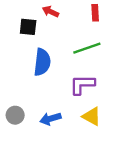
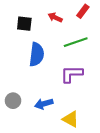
red arrow: (50, 12) -> (55, 17), moved
red rectangle: (95, 13) -> (83, 11), turned 40
yellow triangle: (92, 116) -> (71, 119), moved

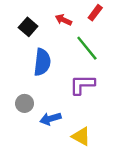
black square: (24, 24) -> (28, 27), turned 35
green line: (76, 42) -> (87, 48), turned 70
gray circle: (13, 101) -> (25, 103), moved

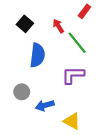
red arrow: (63, 20) -> (58, 26), moved, turned 32

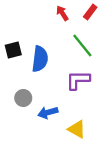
black square: (25, 24) -> (13, 50), moved, turned 35
red arrow: (58, 26) -> (62, 13), moved

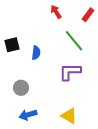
red rectangle: (90, 12) -> (88, 15), moved
blue semicircle: (40, 59) -> (36, 53), size x0.6
blue arrow: (48, 112) -> (28, 115), moved

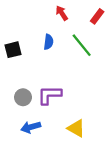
blue semicircle: (36, 53) -> (48, 42), moved
purple L-shape: (70, 72) -> (50, 95), moved

